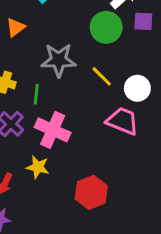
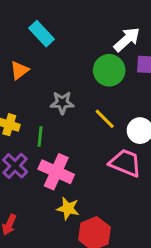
gray star: (59, 60) -> (62, 103), size x0.7
yellow star: (38, 167) -> (68, 208), moved

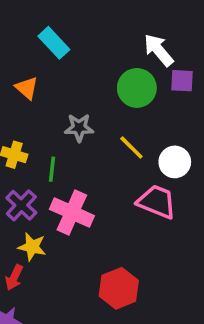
white arrow: (127, 39) -> (159, 50), turned -88
orange triangle: (19, 70) -> (27, 88), turned -42
yellow star: (68, 208) -> (32, 247), moved

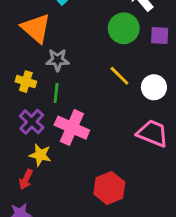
purple square: (182, 81) -> (160, 35), moved
orange triangle: (27, 88) -> (36, 28), size x1.6
gray star: (79, 128) -> (58, 60), moved
pink trapezoid: (157, 202) -> (152, 133), moved

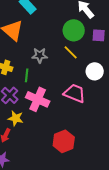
gray star: (58, 60) -> (40, 55), moved
yellow line: (119, 76) -> (71, 52), moved
pink trapezoid: (152, 133) -> (75, 93), moved

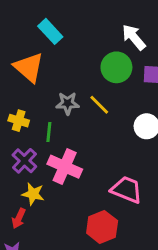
yellow line: (71, 52) -> (99, 105), moved
pink trapezoid: (75, 93) -> (127, 190), moved

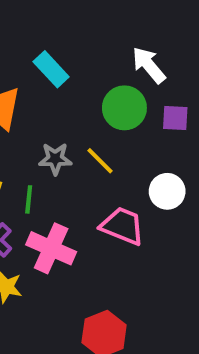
cyan rectangle: (50, 31) -> (51, 69), moved
pink trapezoid: (127, 190) -> (122, 226), moved

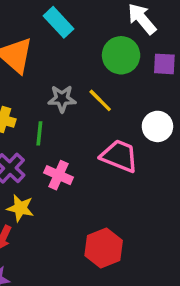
pink cross: (51, 248) -> (59, 175), size x0.7

